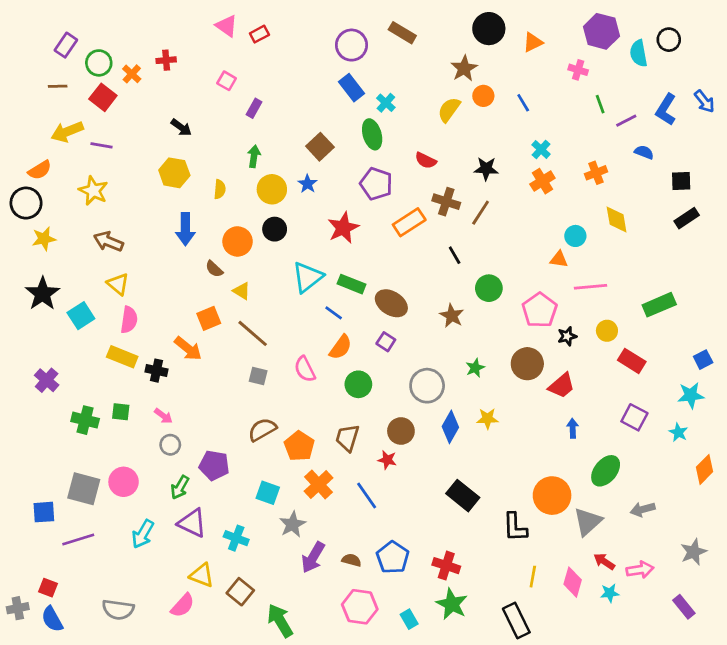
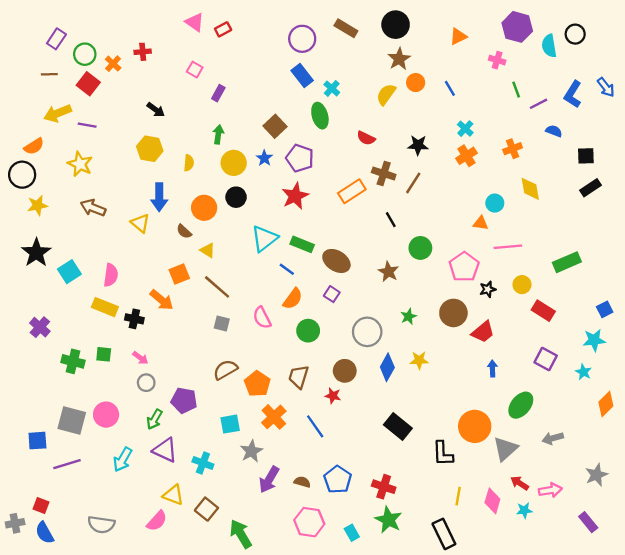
black circle: (489, 29) -> (396, 25), moved
purple pentagon: (376, 184) -> (300, 158), moved
yellow triangle: (118, 284) -> (140, 223), moved
cyan square: (268, 493) -> (230, 424), turned -30

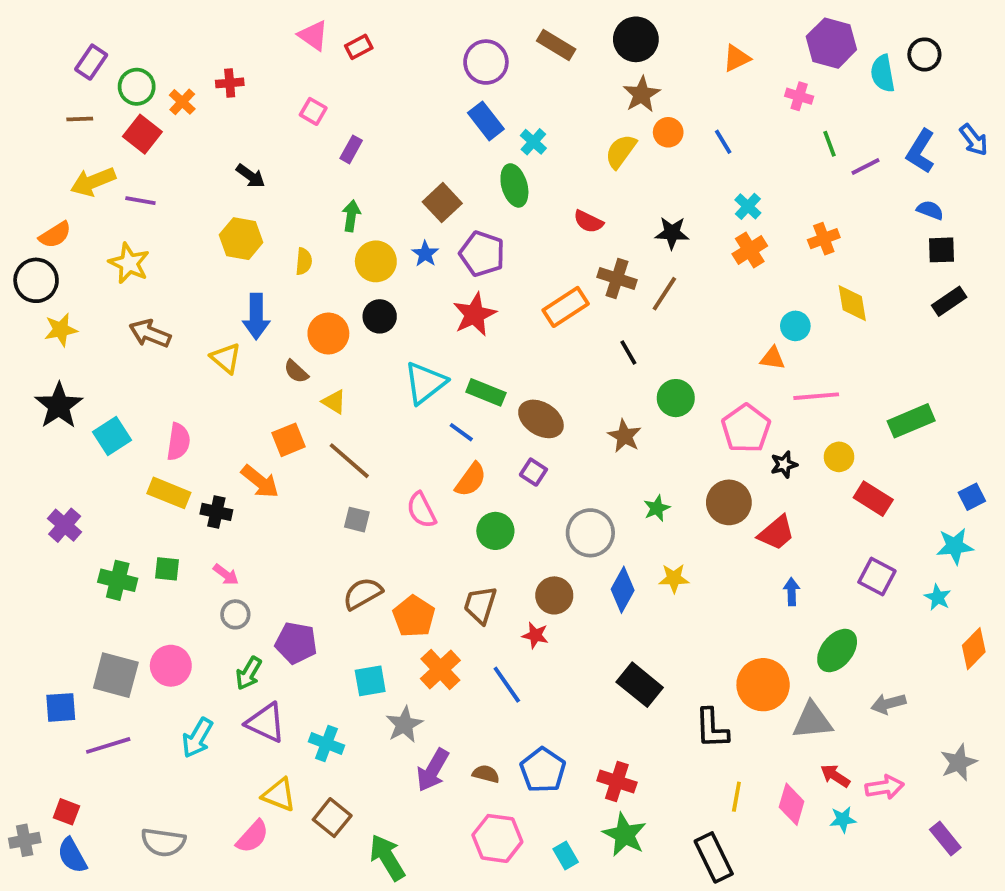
blue semicircle: (554, 131) -> (930, 210), moved
gray triangle: (505, 449) -> (812, 721), turned 36

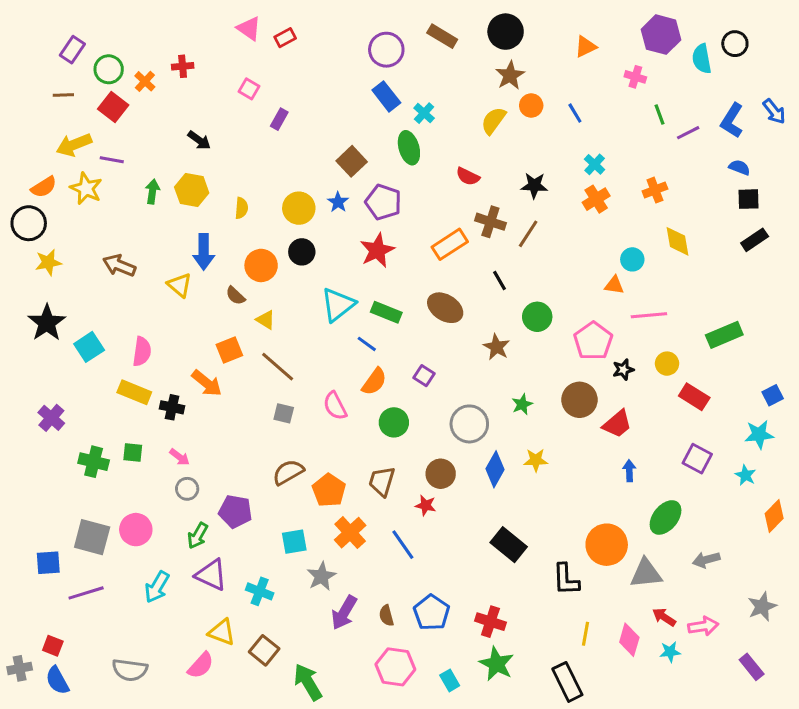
green arrow: (351, 216) -> (152, 192), moved
yellow star: (129, 263) -> (86, 188), moved
brown ellipse: (541, 419) -> (445, 308), moved
brown semicircle: (486, 774) -> (386, 616), turned -120

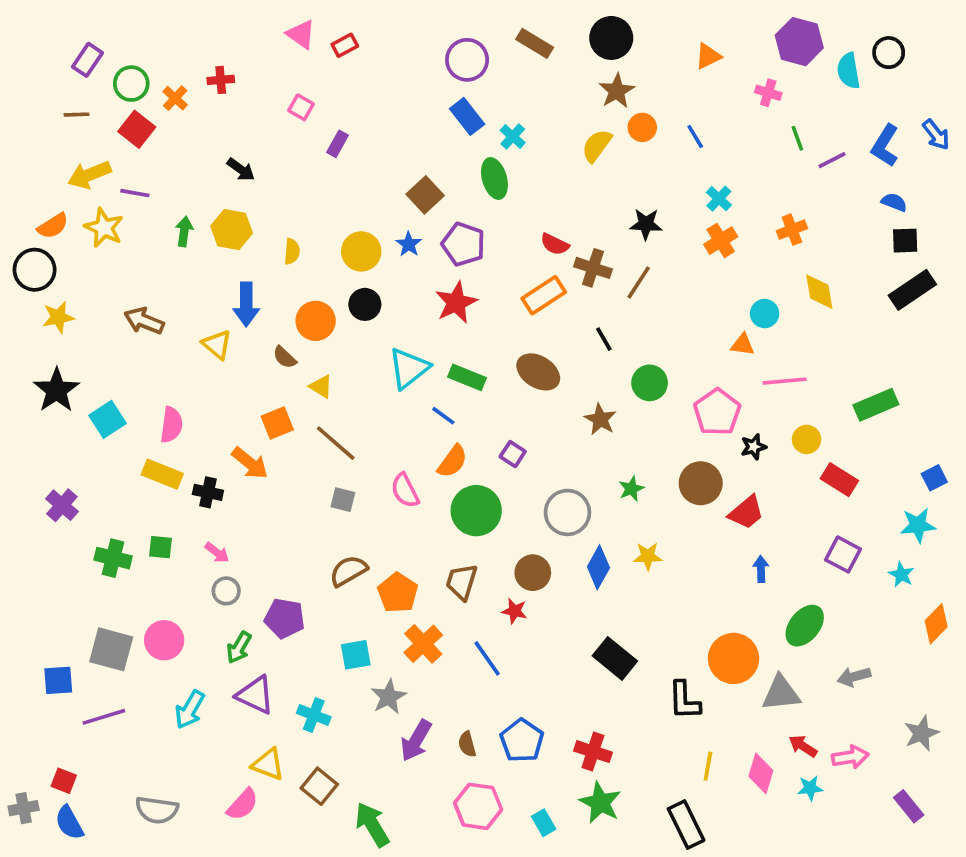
red semicircle: (468, 176) -> (555, 244), moved
black rectangle: (755, 240) -> (912, 290), size x1.4
green circle: (394, 422) -> (476, 511), size x1.4

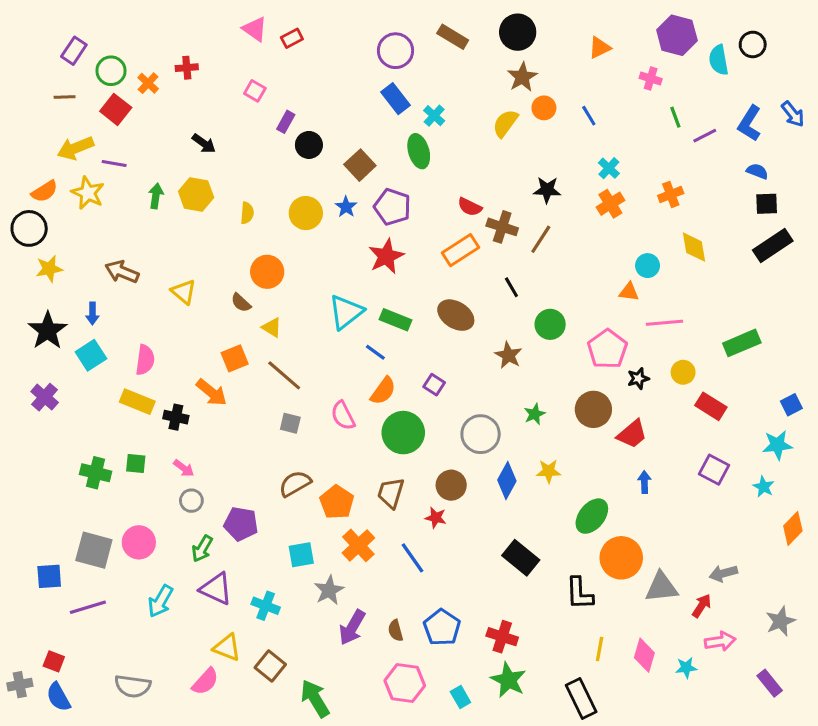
blue arrow: (246, 304) -> (92, 314), moved, size x0.6
black circle: (365, 304) -> (309, 145), moved
purple cross: (62, 505) -> (45, 397), moved
green ellipse: (805, 626) -> (592, 516), moved
red arrow: (803, 746) -> (702, 606), moved, turned 90

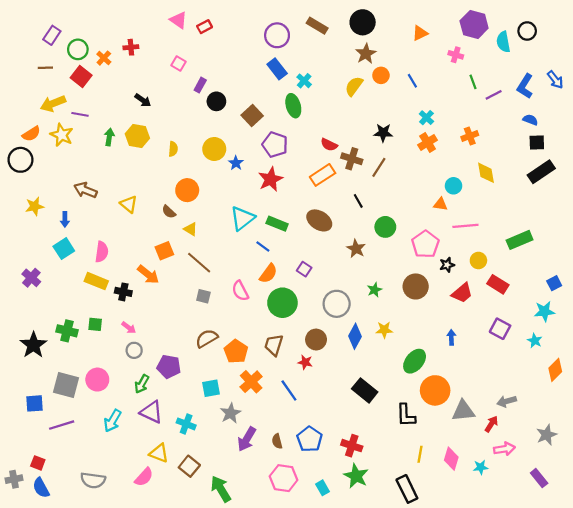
blue star: (346, 207) -> (236, 163), moved
yellow star: (49, 269) -> (35, 206), moved
black star: (48, 331) -> (33, 345), moved
red trapezoid: (632, 434) -> (462, 293), moved

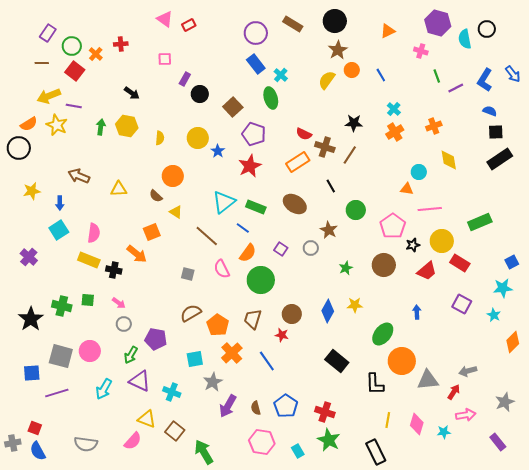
pink square: (179, 63) -> (165, 59), turned -32
yellow triangle: (129, 204) -> (119, 189), turned -42
yellow circle: (478, 260) -> (442, 241), size x1.5
brown line: (199, 263) -> (207, 236), moved
gray circle: (337, 304) -> (311, 248), moved, size x0.6

